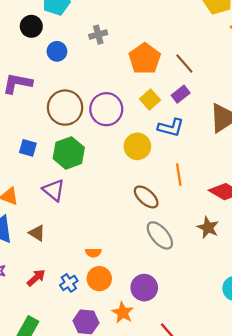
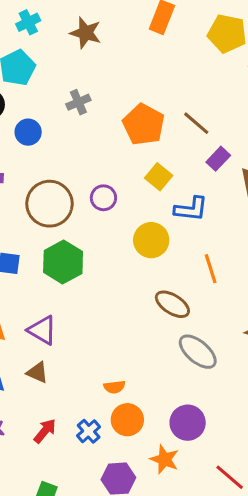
purple rectangle: (181, 94) -> (218, 159), moved
purple circle: (106, 109) -> (103, 198), size x0.6
purple triangle: (54, 190) -> (42, 330), moved

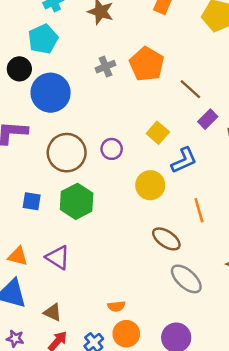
gray cross: (78, 102) -> (106, 67), moved
orange pentagon: (144, 125) -> (147, 64), moved
blue circle: (28, 132) -> (51, 93), size x1.8
blue L-shape: (191, 209) -> (184, 160), turned -32
brown triangle: (37, 372) -> (53, 312), moved

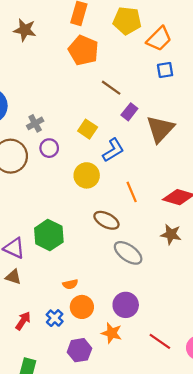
orange pentagon: (147, 64) -> (83, 50), moved
gray cross: (106, 67) -> (35, 123), moved
green hexagon: (77, 201) -> (49, 235), moved
brown triangle: (53, 312) -> (13, 277), moved

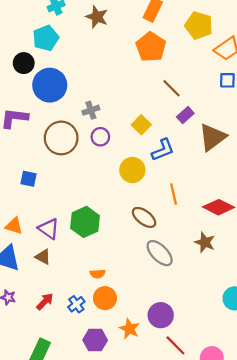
purple circle: (126, 305) -> (161, 315), moved

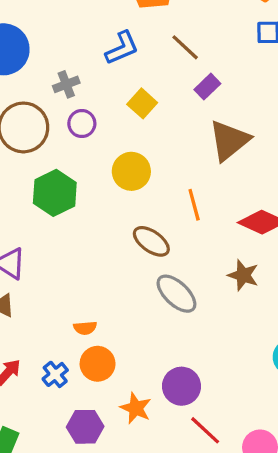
brown triangle: (212, 137) -> (229, 140), moved
blue L-shape: (163, 150) -> (122, 48), moved
green hexagon: (85, 222) -> (55, 193), moved

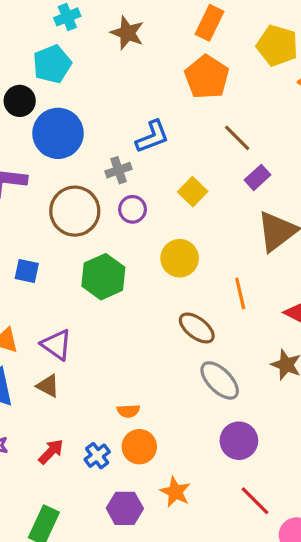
blue L-shape: (122, 48) -> (152, 137), moved
purple circle: (182, 386) -> (239, 441), moved
red line: (205, 430) -> (255, 501), moved

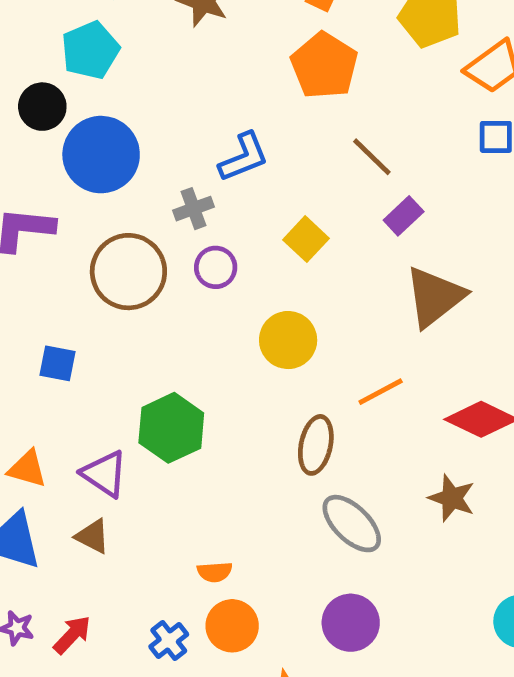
green hexagon: (103, 277) -> (171, 428), moved
orange line: (240, 293) -> (381, 392), turned 76
brown ellipse: (197, 328) -> (316, 445), turned 66
purple circle: (239, 441) -> (351, 623), moved
red arrow: (51, 452) -> (72, 635), moved

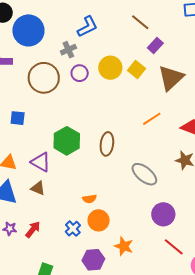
yellow square: (306, 239) -> (136, 69), moved
yellow circle: (288, 340) -> (110, 68), moved
brown ellipse: (316, 445) -> (107, 144), moved
purple circle: (351, 623) -> (163, 214), moved

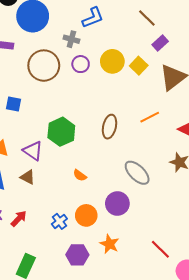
gray cross: (68, 50) -> (71, 39), turned 35
brown ellipse: (107, 144) -> (109, 127), moved
orange semicircle: (89, 199) -> (80, 175), moved, turned 40
purple circle: (163, 214) -> (117, 204), moved

